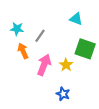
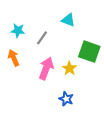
cyan triangle: (76, 19) -> (68, 20), moved
orange arrow: (23, 51) -> (14, 58), moved

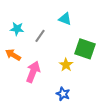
orange arrow: (14, 58) -> (13, 55), turned -35
pink arrow: (46, 68) -> (33, 72), moved

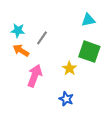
cyan triangle: (65, 19) -> (88, 20), moved, turned -32
orange arrow: (13, 55) -> (21, 50), moved

